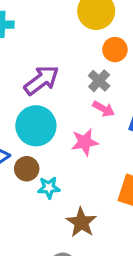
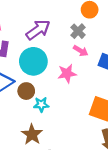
brown star: (81, 222) -> (32, 134), moved

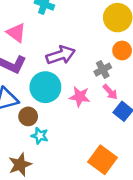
pink arrow: (81, 51) -> (110, 92), moved
pink star: (67, 73) -> (80, 97), moved

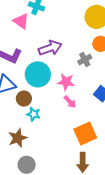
pink triangle: (16, 33) -> (21, 21), moved
pink arrow: (110, 92) -> (70, 102), moved
orange square: (103, 160) -> (85, 134), turned 30

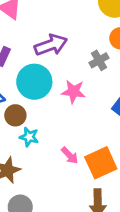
pink arrow: (70, 102) -> (70, 155), moved

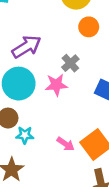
gray cross: (99, 60) -> (70, 63), moved

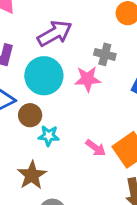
gray cross: (70, 63) -> (105, 54), turned -36

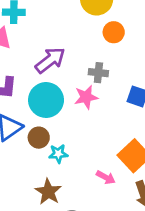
pink arrow: (96, 148) -> (106, 177), moved

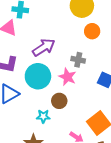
pink star: (86, 97) -> (67, 77), turned 30
brown circle: (39, 138) -> (59, 101), moved

